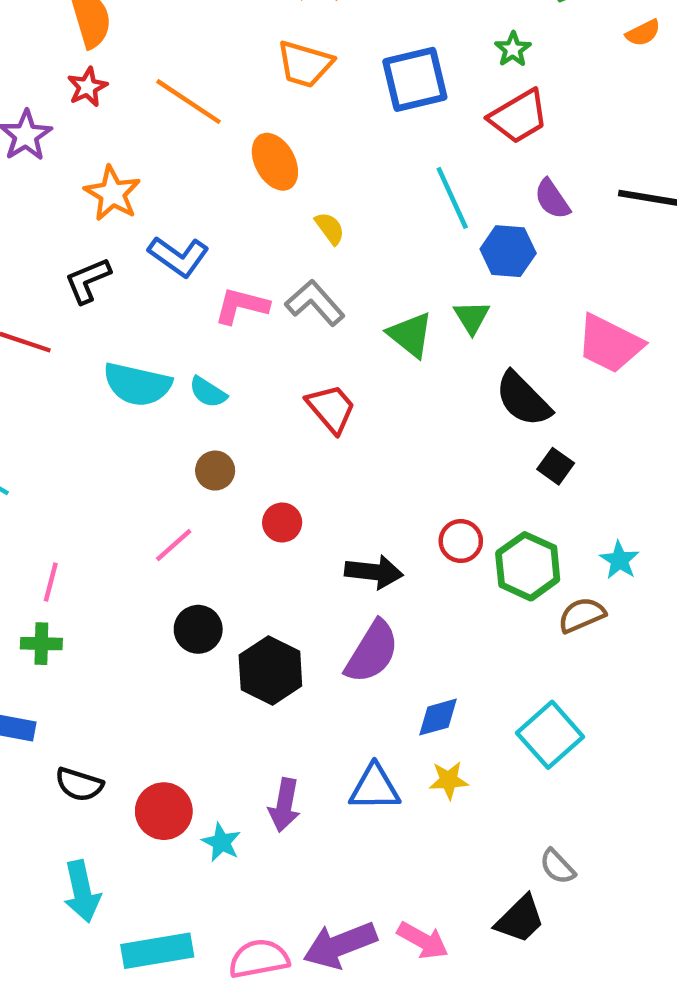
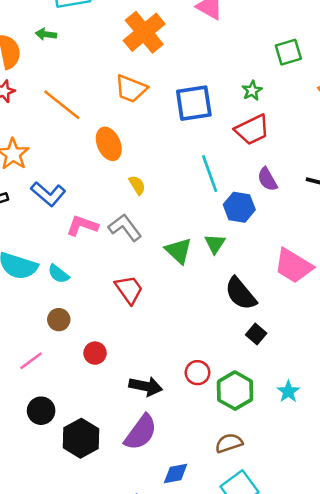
brown semicircle: (582, 615) -> (229, 443), moved

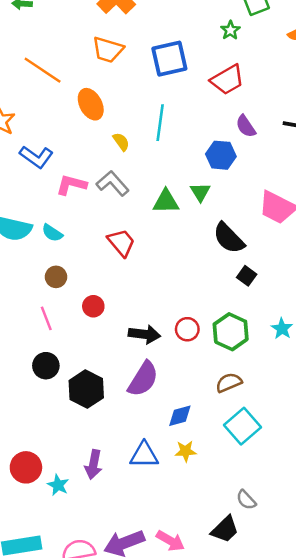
green star: (252, 91) -> (230, 30), moved
cyan line: (210, 174) -> (160, 123), moved, turned 32
green triangle: (179, 251) -> (166, 202), turned -40
pink line: (31, 361) -> (46, 318), moved, turned -70
red circle: (197, 373) -> (187, 329), moved

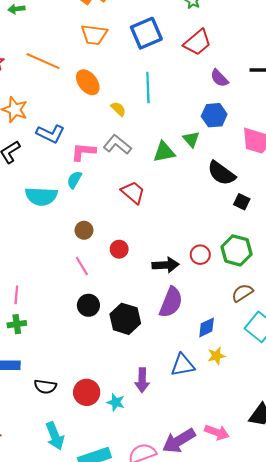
blue hexagon: (221, 155) -> (214, 115), moved
cyan semicircle: (52, 233) -> (74, 180), moved, turned 96

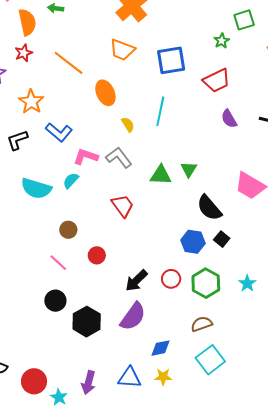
blue hexagon: (214, 115) -> (193, 242), moved
black arrow: (166, 265) -> (136, 281), turned 125
pink line: (82, 266) -> (58, 263), turned -30

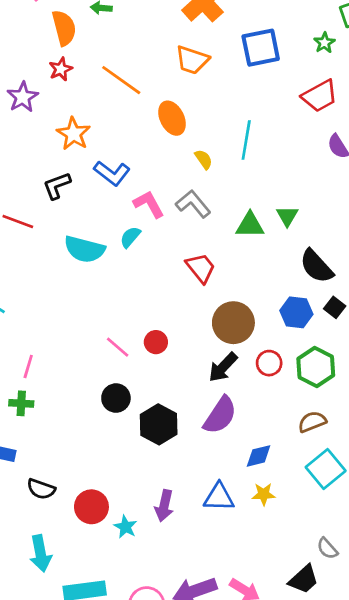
blue square: (171, 60) -> (261, 48), moved
pink L-shape: (86, 157) -> (149, 204), turned 45
brown circle: (68, 230) -> (233, 323), moved, size x1.8
red circle: (97, 255) -> (156, 342), moved

